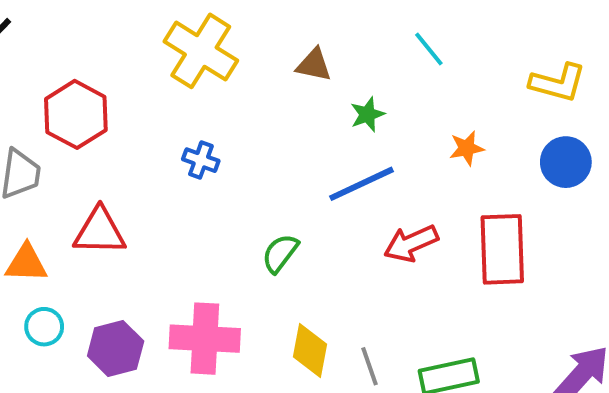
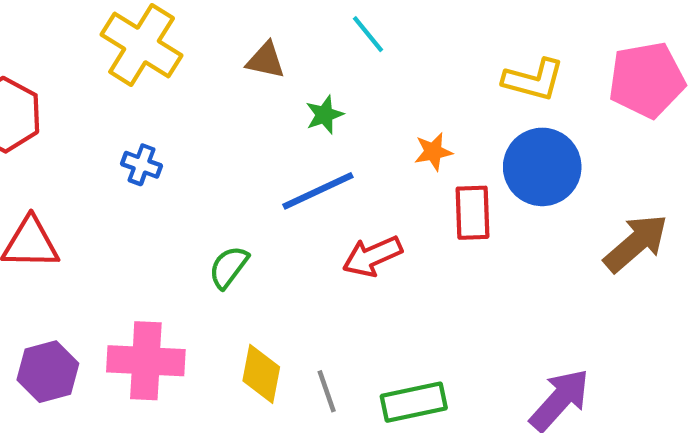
cyan line: (429, 49) -> (368, 34), moved
blue circle: (566, 162) -> (542, 167), size x1.4
red rectangle: (502, 249) -> (473, 213), moved, size x0.7

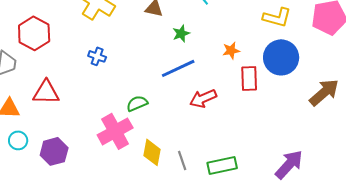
green semicircle: (229, 267) -> (137, 103), turned 30
pink cross: (146, 361) -> (115, 131), moved, turned -32

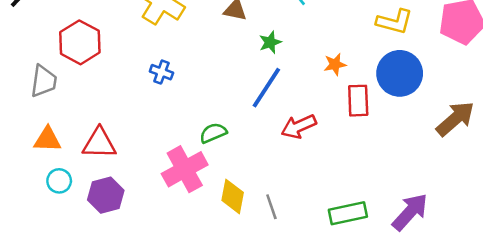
blue line: (178, 68) -> (266, 88), turned -32
red triangle: (46, 92) -> (99, 143), moved
green rectangle: (222, 165) -> (348, 213), moved

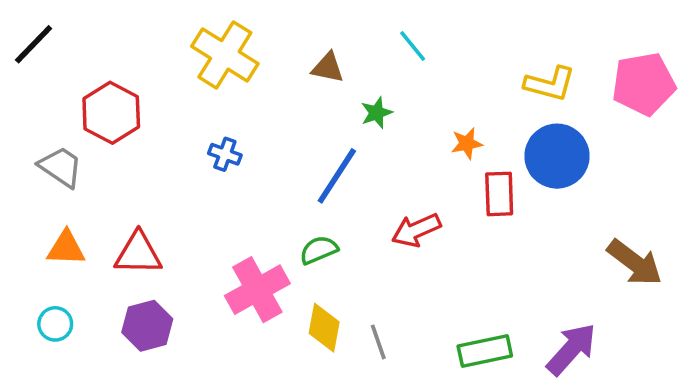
gray trapezoid: (44, 81) -> (61, 167), turned -64
blue line: (266, 88) -> (337, 176), moved
brown arrow: (455, 119) -> (635, 263), moved, turned 78
green semicircle: (213, 133) -> (319, 250), moved
cyan circle: (59, 181) -> (55, 324), moved

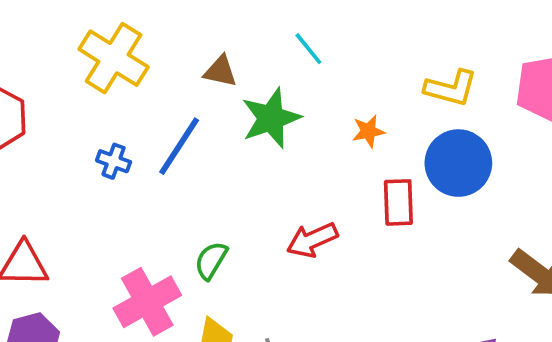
green star: (377, 113) -> (271, 118), size x1.8
orange star: (467, 143) -> (368, 131), moved
blue line: (337, 176) -> (179, 146), moved
green semicircle: (319, 250) -> (211, 261), turned -36

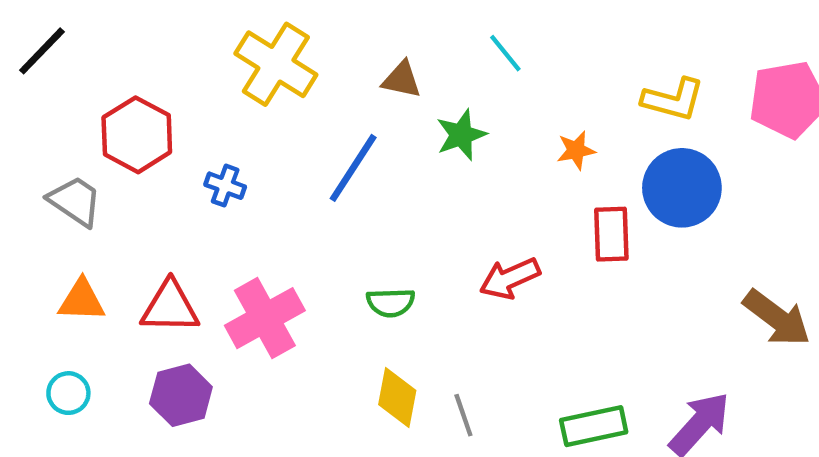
green star: (271, 118) -> (461, 135), size x0.7
blue cross: (114, 161) -> (225, 186), moved
green semicircle: (211, 261) -> (391, 303), turned -123
pink cross: (147, 302) -> (265, 318), moved

